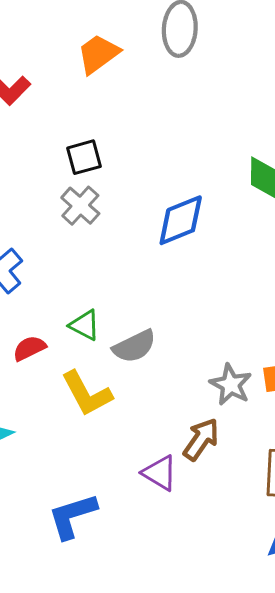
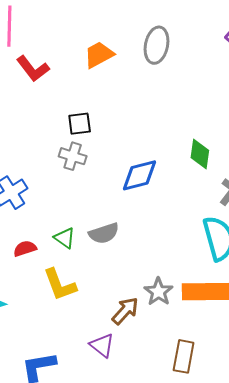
gray cross: (80, 206) -> (73, 156), turned -32
gray semicircle: (134, 346) -> (104, 233), moved
brown arrow: (201, 439) -> (125, 311), moved

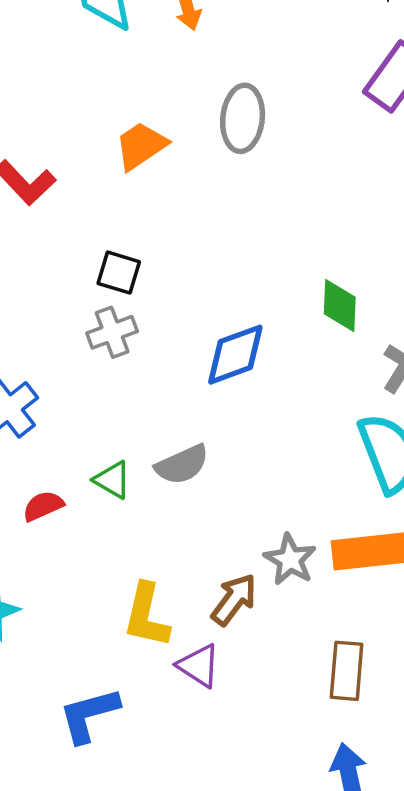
black square: (80, 124) -> (119, 273), turned 30
gray cross: (73, 156) -> (112, 332), turned -32
yellow L-shape: (60, 285) -> (146, 615), moved, turned 39

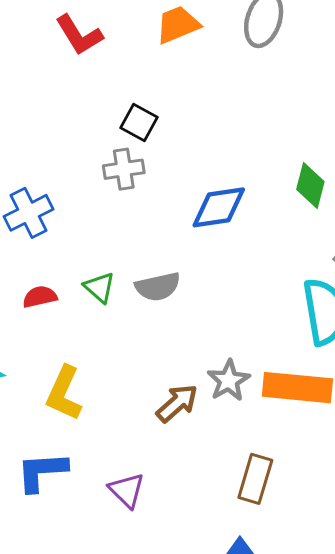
yellow L-shape: (146, 615) -> (64, 393), moved
purple triangle: (199, 666) -> (127, 490), moved

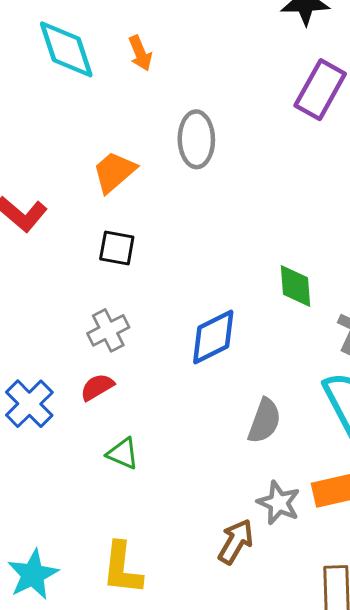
black square: (139, 123) -> (117, 248), moved
gray semicircle: (158, 287) -> (264, 421), moved, turned -39
red semicircle: (40, 297) -> (97, 387), moved

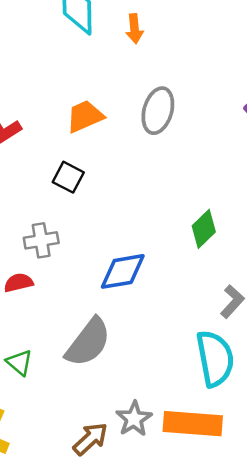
green diamond: (296, 286) -> (204, 229), moved, turned 33
gray semicircle: (264, 421) -> (88, 342), moved, size x1.4
green triangle: (123, 454) -> (19, 363), moved

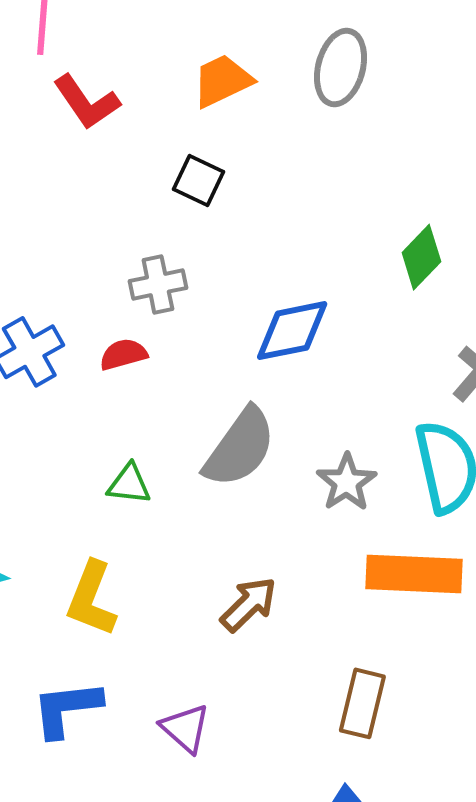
green triangle: (19, 363) -> (129, 484), turned -32
gray star: (134, 419) -> (347, 482), moved

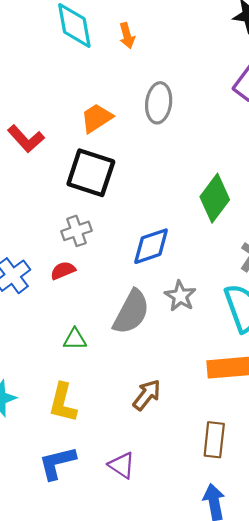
black square: (199, 180) -> (91, 173), size x1.8
green diamond: (421, 257) -> (215, 198), size x1.4
gray star: (347, 482) -> (180, 296), moved

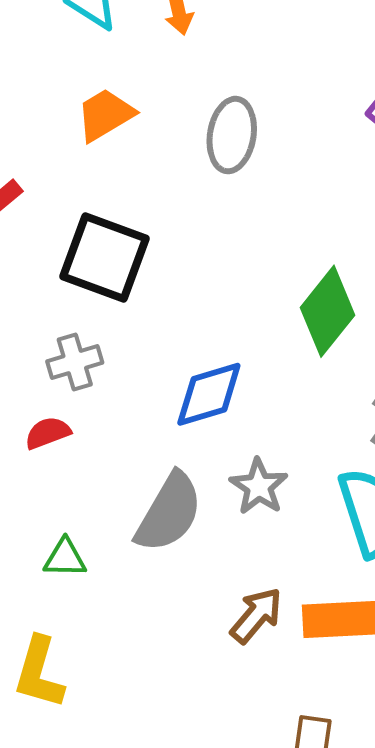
orange trapezoid: (97, 118) -> (105, 115), moved
brown arrow: (147, 395) -> (256, 615), moved

